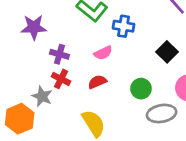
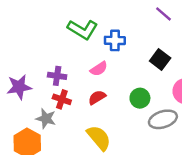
purple star: (34, 27) -> (19, 87), moved

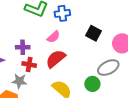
black square: (160, 59) -> (93, 33), moved
red semicircle: (97, 97) -> (56, 59), size x1.5
green circle: (140, 98) -> (92, 84), moved

